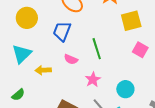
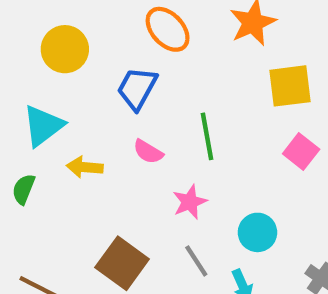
green semicircle: (18, 95) -> (24, 189), moved, turned 144

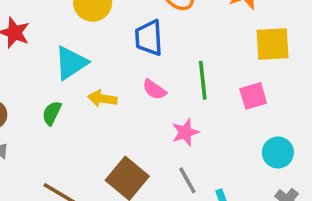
blue trapezoid: (137, 88) -> (149, 38), turned -36
pink square: (301, 151) -> (253, 96), moved, turned 32
cyan circle: (257, 232) -> (278, 153), moved

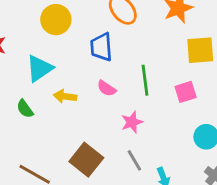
green semicircle: (52, 113) -> (25, 109), turned -60

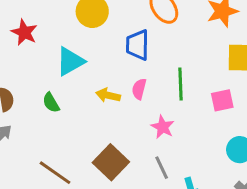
pink semicircle: (106, 88) -> (139, 89), turned 66
yellow arrow: (65, 96) -> (108, 95), moved
pink star: (132, 122) -> (163, 127), turned -30

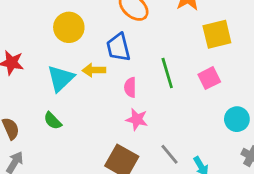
yellow arrow: (108, 95) -> (94, 70), moved
pink star: (163, 127) -> (137, 119), moved

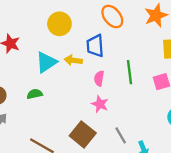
green semicircle: (53, 121) -> (35, 94), turned 112

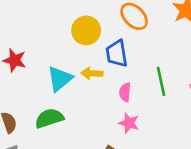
yellow circle: (59, 24) -> (86, 30), moved
green semicircle: (35, 94) -> (49, 118), size x1.5

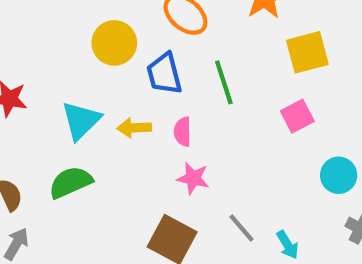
yellow arrow: (92, 73) -> (134, 128), moved
green line: (161, 81) -> (224, 82), moved

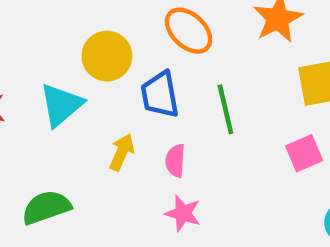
cyan triangle: (81, 120) -> (61, 105), moved
yellow arrow: (134, 128) -> (122, 152), turned 112

